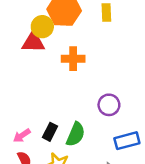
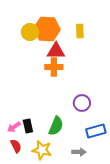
yellow circle: (42, 27) -> (30, 32), moved
red triangle: (33, 42) -> (56, 51), moved
black rectangle: (50, 132) -> (28, 126), moved, turned -40

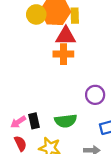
yellow rectangle: (80, 31) -> (75, 16), moved
green semicircle: (56, 126) -> (66, 121), turned 60

